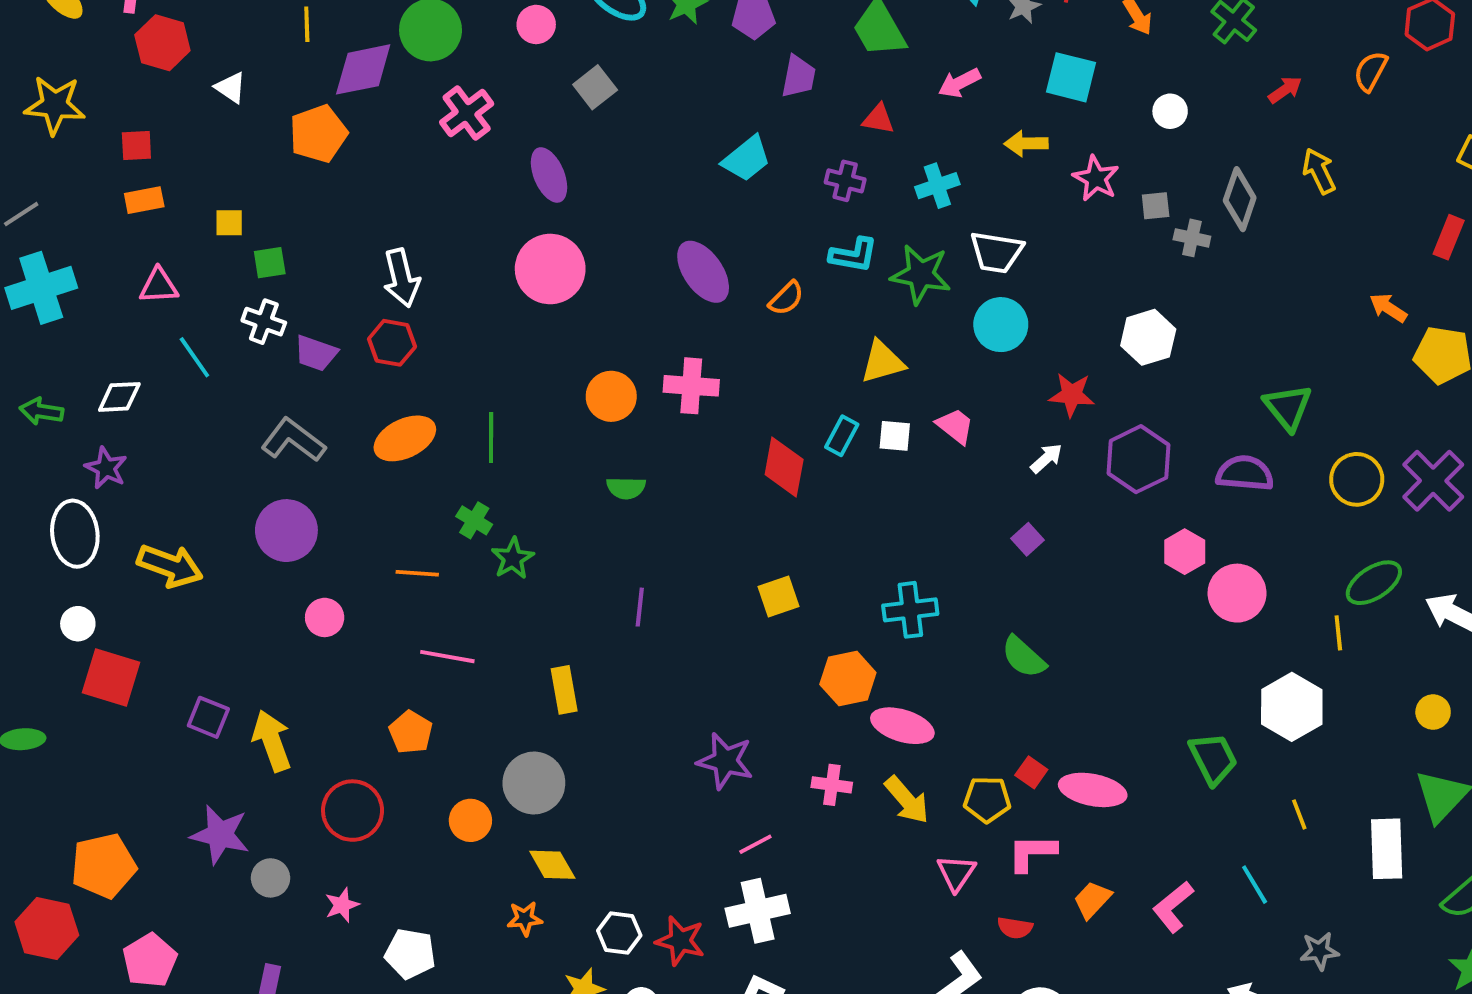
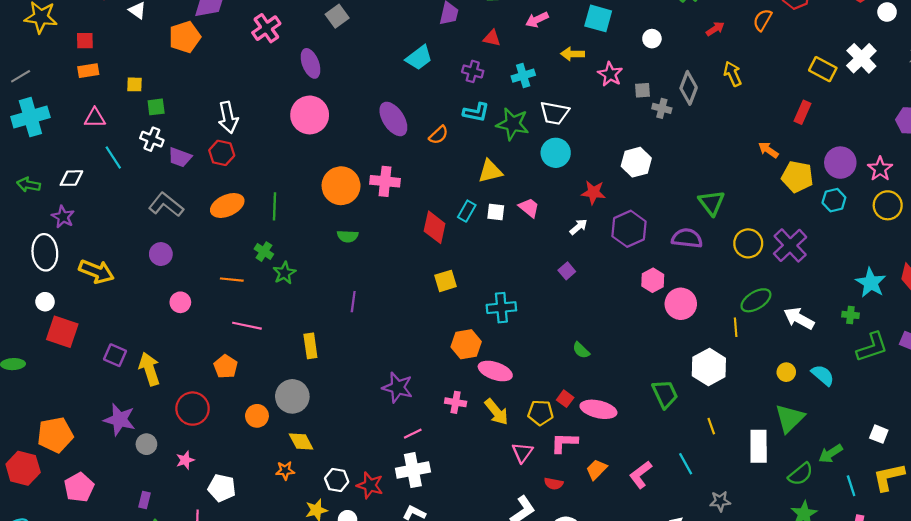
orange circle: (611, 396) -> (341, 186), size x1.4
purple circle: (286, 531) -> (161, 254), size x0.7
yellow square: (779, 597) -> (446, 281), moved
green semicircle: (1024, 657) -> (581, 350), moved, size x0.7

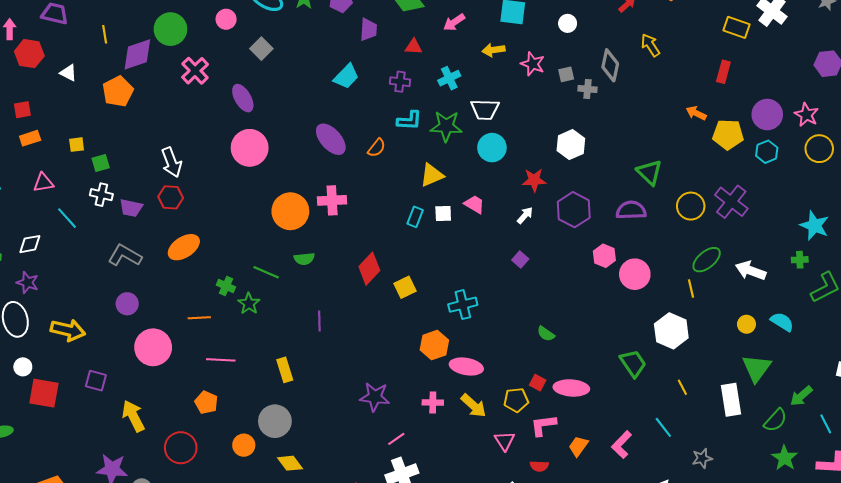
green line: (274, 206) -> (266, 272), moved, turned -60
red diamond: (435, 227) -> (369, 269), moved, turned 40
pink circle: (180, 302) -> (153, 347), size x1.8
purple square: (115, 355) -> (96, 381), moved

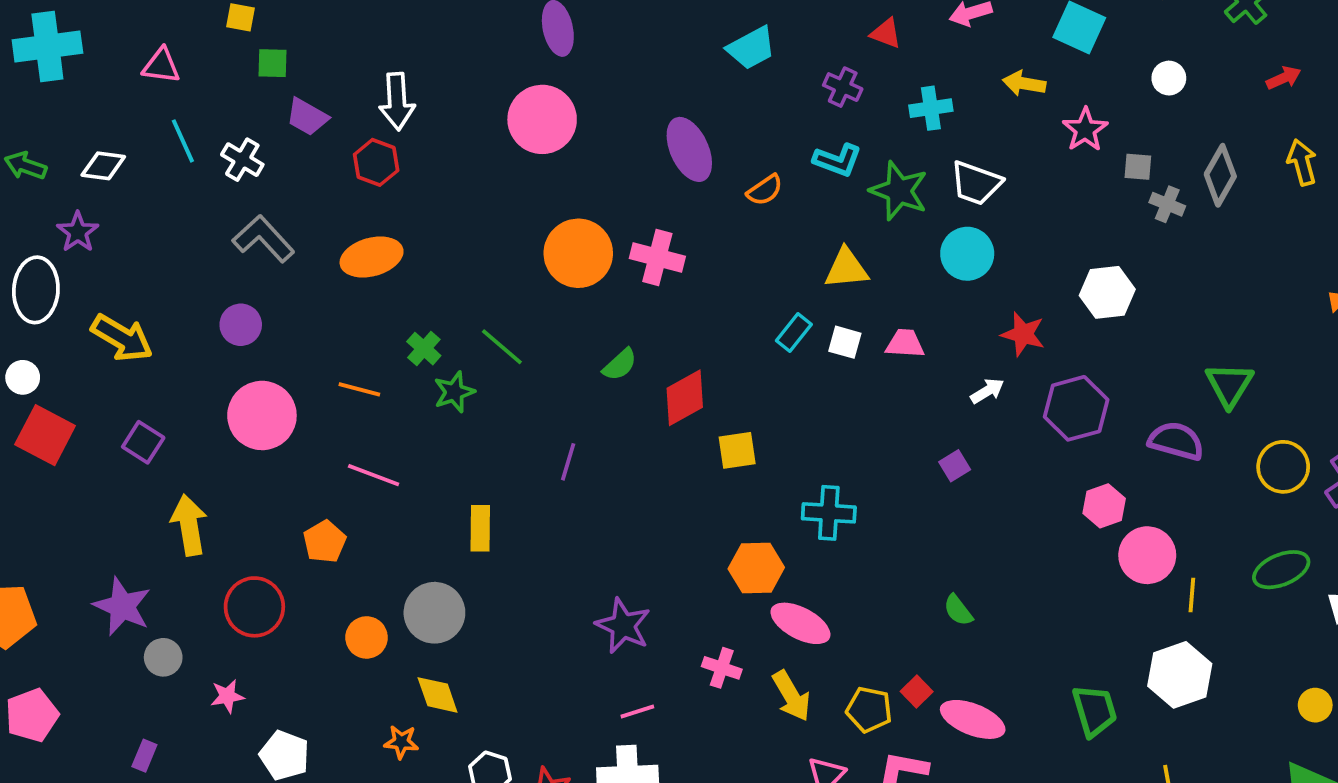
white cross: (101, 195) -> (242, 160), moved
pink trapezoid: (474, 204) -> (905, 344), turned -45
purple trapezoid: (131, 208) -> (307, 117), moved
green semicircle: (304, 259) -> (620, 365), moved, turned -54
yellow line: (691, 289) -> (1192, 595), moved

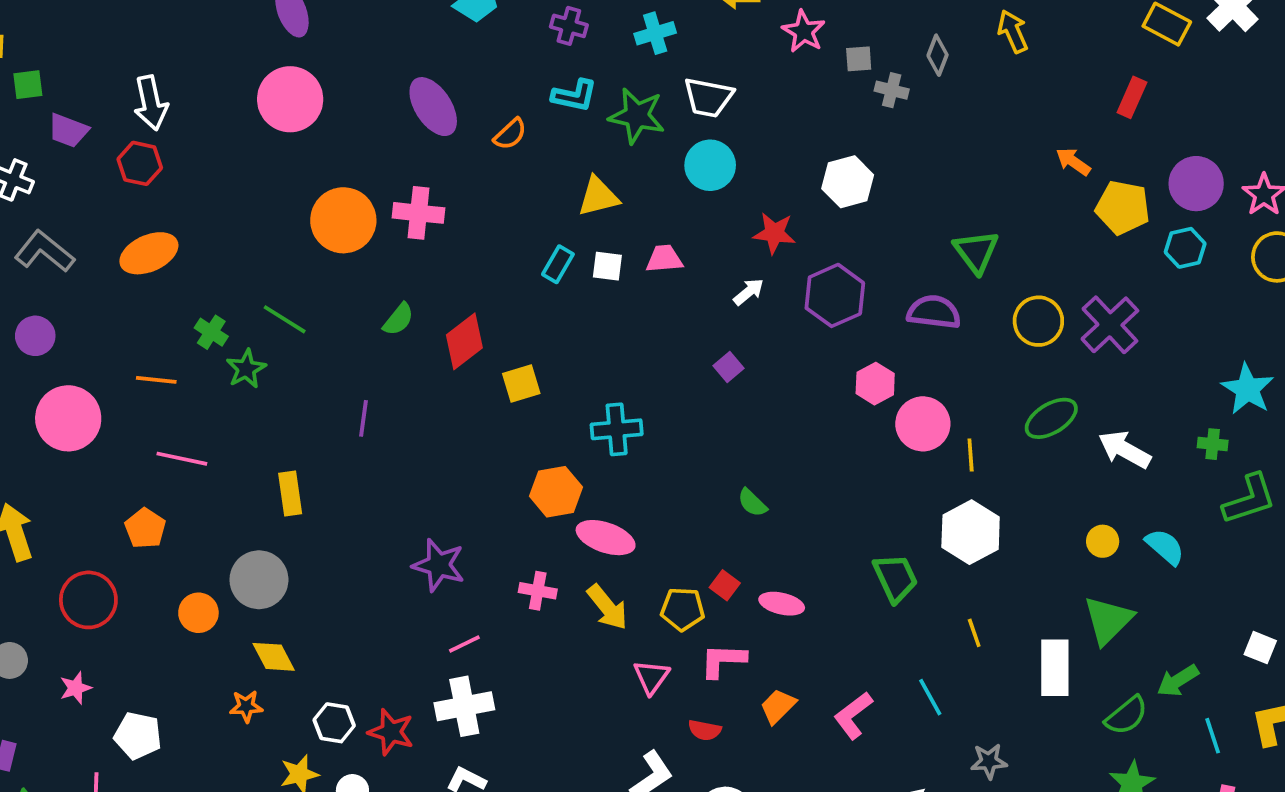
gray diamond: (1220, 175) -> (938, 55), size x0.7
pink ellipse: (973, 719) -> (782, 604), size x0.7

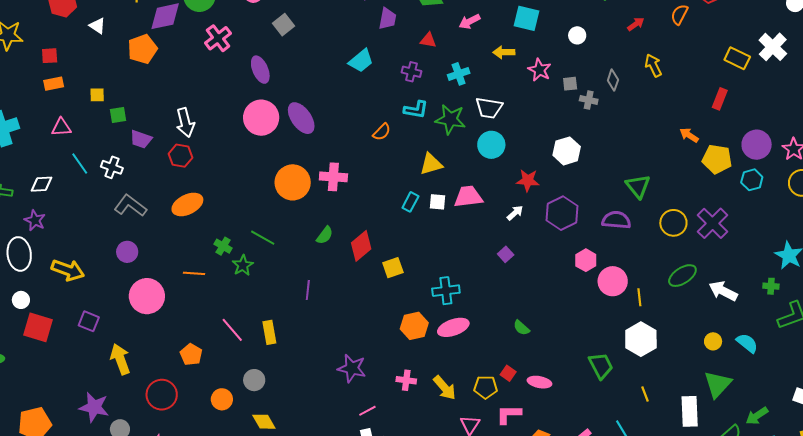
purple ellipse: (433, 107) -> (301, 118), moved
pink trapezoid: (664, 259) -> (468, 197), size x1.4
pink line: (182, 459) -> (232, 330), moved, turned 40
pink ellipse: (606, 538) -> (453, 327), moved, turned -36
gray circle: (259, 580) -> (254, 380), size x0.7

